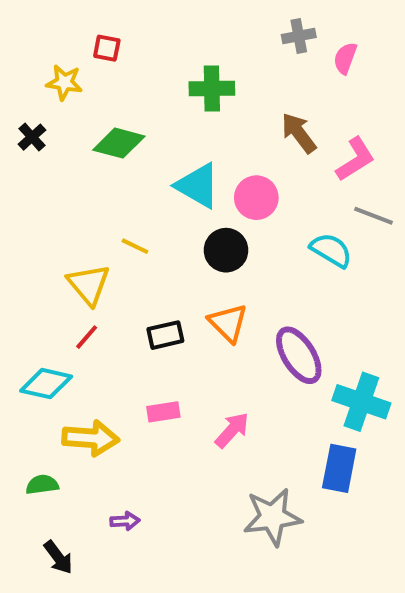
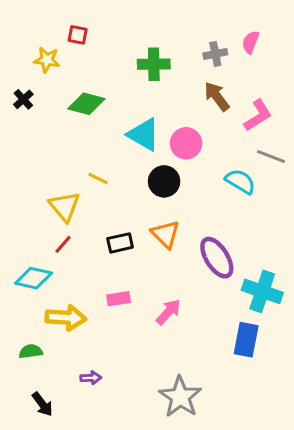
gray cross: (299, 36) -> (215, 54), moved
gray star: (272, 517) -> (180, 397), moved, turned -30

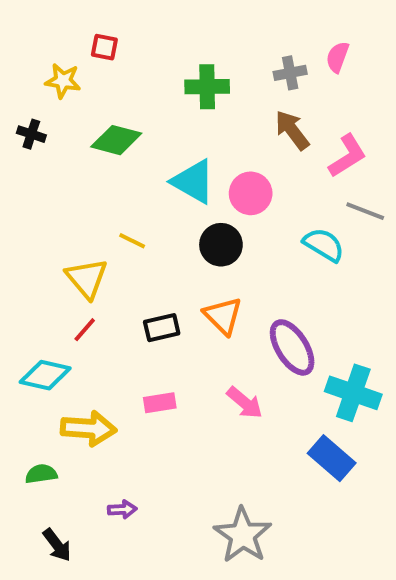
black cross: (23, 99) -> (31, 134), turned -30
pink arrow: (168, 312) -> (245, 403), moved, turned 88
blue rectangle: (246, 340) -> (332, 458), turned -60

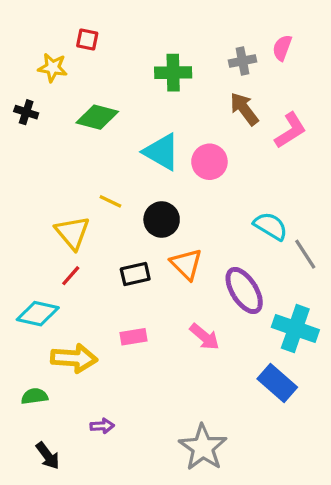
gray line: (365, 211) -> (305, 254), moved, turned 36
black circle: (221, 245) -> (162, 220), moved
cyan semicircle: (324, 245) -> (271, 226), moved

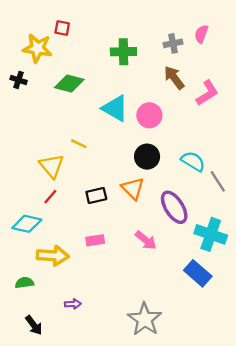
yellow star: (53, 68) -> (37, 48), size x1.4
black circle: (162, 220) -> (147, 157), moved

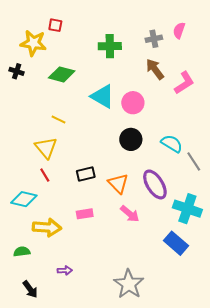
yellow line: (79, 144) -> (58, 119), moved
orange triangle: (133, 188) -> (118, 183), moved
red line: (50, 197) -> (45, 175), turned -72

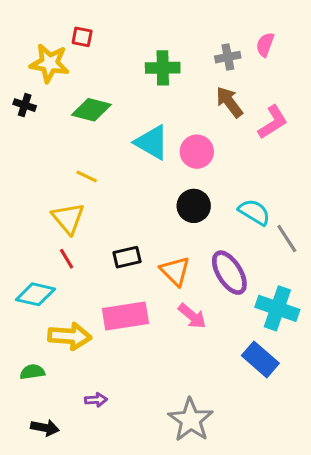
pink rectangle: (85, 214) -> (125, 316), size x1.8
black arrow: (30, 289) -> (45, 428), turned -42

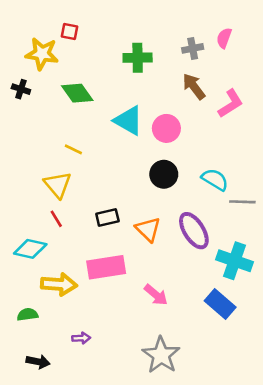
green diamond: (91, 110) -> (77, 93), turned 40
gray line: (287, 238) -> (242, 202), turned -55
pink arrow: (192, 316) -> (156, 295), moved

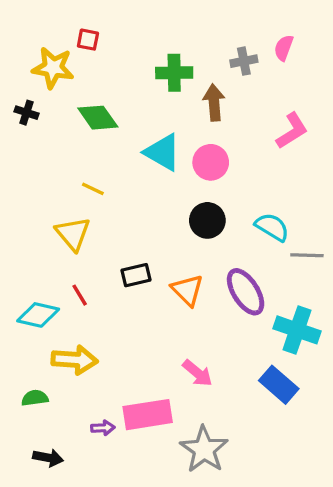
brown arrow: (194, 86) -> (214, 103), moved, turned 32
red line: (56, 219) -> (80, 295), moved
pink rectangle: (106, 267) -> (148, 415), moved

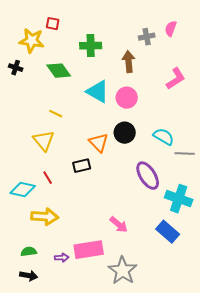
green cross: (174, 73) -> (91, 46), moved
orange triangle: (187, 290) -> (99, 143), moved
green semicircle: (35, 398) -> (29, 252), moved

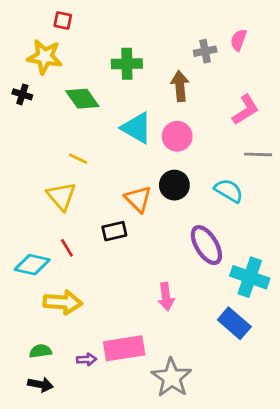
red square: (53, 24) -> (63, 20), moved
gray line: (185, 154) -> (258, 154), moved
pink arrow: (119, 225) -> (166, 297), moved, turned 42

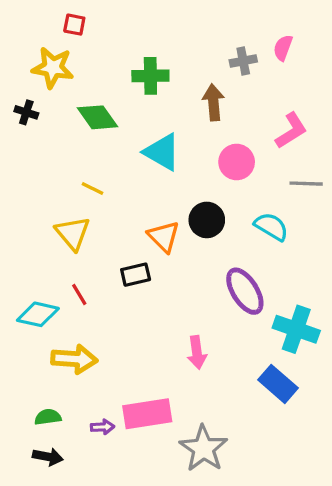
pink circle: (177, 136) -> (237, 162), moved

